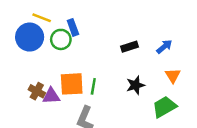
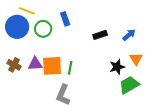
blue rectangle: (73, 27) -> (65, 19), moved
black star: (135, 85) -> (117, 67), moved
brown cross: (37, 91) -> (14, 65), moved
purple triangle: (51, 96) -> (35, 64), moved

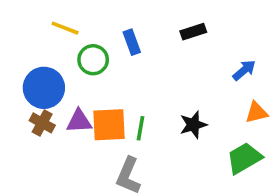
blue circle: (17, 27) -> (44, 88), moved
black rectangle: (100, 35) -> (193, 32), moved
orange triangle: (136, 59) -> (256, 112), turned 48
black star: (117, 67) -> (193, 125), moved

